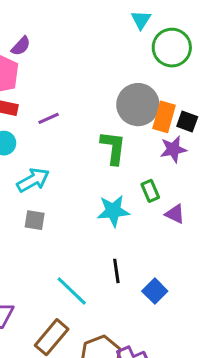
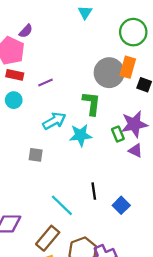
cyan triangle: (141, 20) -> (85, 12), moved
orange rectangle: (164, 117) -> (128, 67), moved
purple star: (173, 149) -> (134, 124), moved, size x1.4
cyan arrow: (33, 180) -> (54, 121), moved
cyan star: (113, 211) -> (81, 135), moved

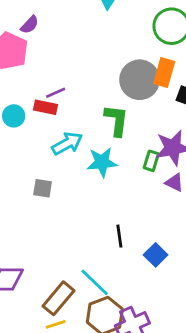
red rectangle: (15, 75) -> (46, 107), moved
green rectangle: (118, 134) -> (151, 161), turned 40
cyan line: (62, 205) -> (95, 282), moved

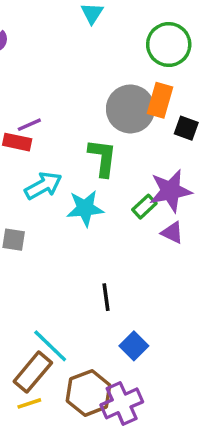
green rectangle: (151, 161) -> (144, 207), turned 30
blue square: (156, 255) -> (134, 346), moved
cyan line: (95, 282) -> (50, 346), moved

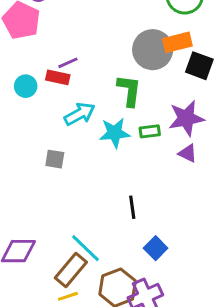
orange rectangle: (160, 100) -> (177, 42), turned 60
black square: (186, 128) -> (199, 66), size x1.4
green rectangle: (144, 207) -> (150, 131), moved, turned 36

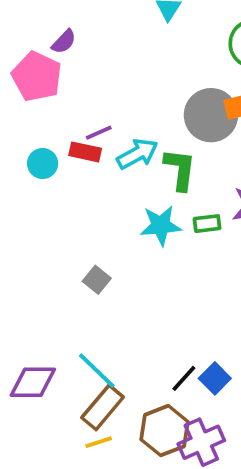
cyan arrow: (80, 114) -> (137, 154), moved
gray square: (55, 159) -> (97, 280), moved, turned 30
black line: (132, 207) -> (184, 378), moved, turned 50
cyan line: (85, 248) -> (97, 371), moved

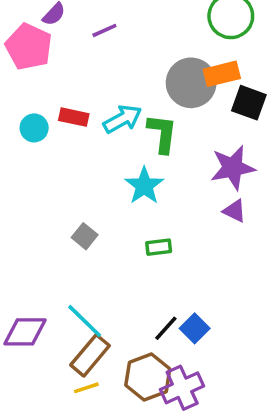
purple line: (99, 133) -> (104, 30), moved
green rectangle: (207, 224) -> (159, 247), moved
cyan star: (161, 225) -> (144, 186), turned -30

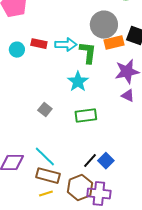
orange rectangle: (222, 74) -> (114, 43), moved
cyan arrow: (123, 119) -> (66, 45), turned 30
green rectangle: (159, 247) -> (86, 116), size x1.5
brown rectangle: (90, 355) -> (48, 176), turned 65
purple cross: (182, 388) -> (99, 194), turned 30

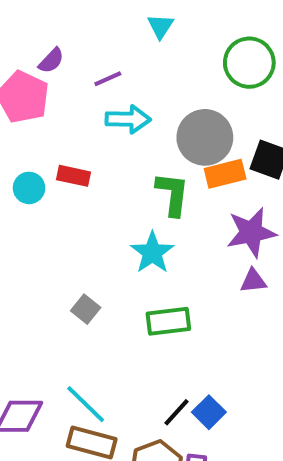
cyan arrow: (66, 45) -> (128, 119), moved
purple triangle: (128, 96) -> (253, 281), turned -32

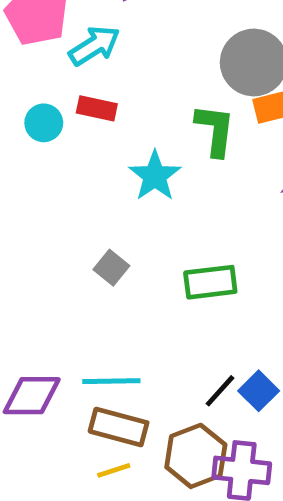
cyan arrow: (128, 119) -> (94, 46), moved, turned -33
cyan star: (152, 253) -> (155, 176), moved
cyan line: (86, 404) -> (111, 381), turned -45

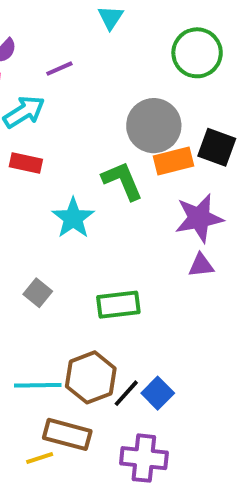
green L-shape: (215, 130) -> (122, 181), turned -30
brown rectangle: (119, 427) -> (67, 434), moved
brown hexagon: (196, 456) -> (91, 377), moved

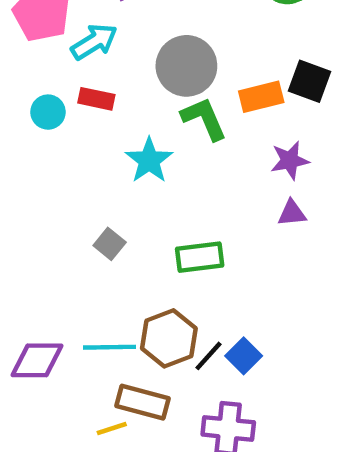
gray circle: (154, 126) -> (186, 66), moved
purple star: (199, 218) -> (290, 160), size x0.7

